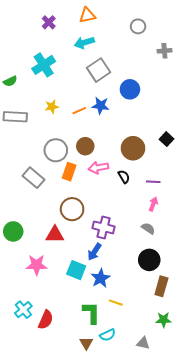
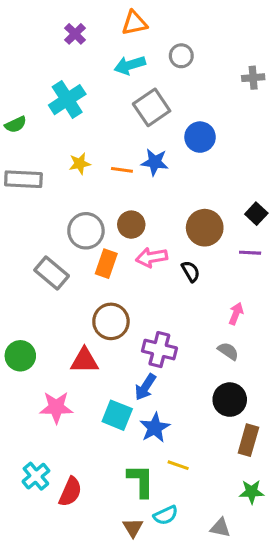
gray circle: (138, 26) -> (181, 56), moved
orange line: (79, 111) -> (122, 170), turned 32
purple line: (153, 182) -> (250, 253), moved

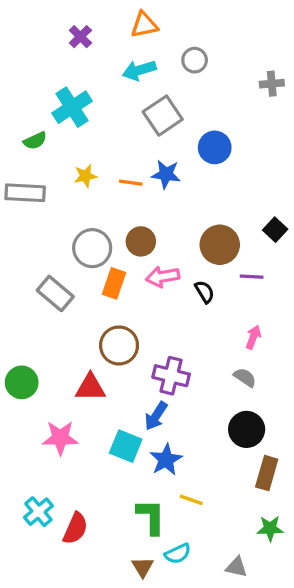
green semicircle: (16, 125) -> (35, 141), moved
purple line: (250, 253) -> (252, 277), moved

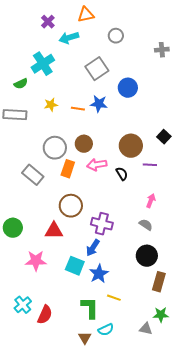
cyan arrow: (139, 70) -> (69, 38), moved
gray triangle: (237, 567) -> (146, 329), moved

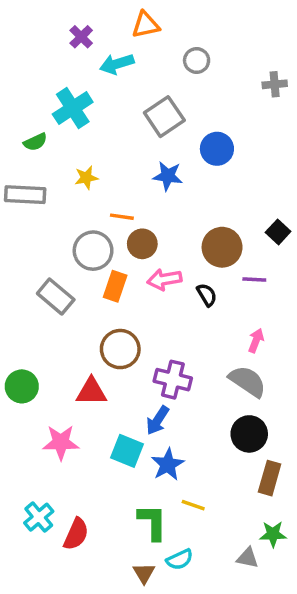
orange line: (78, 109) -> (122, 217), moved
gray semicircle: (146, 225) -> (248, 381), size x1.6

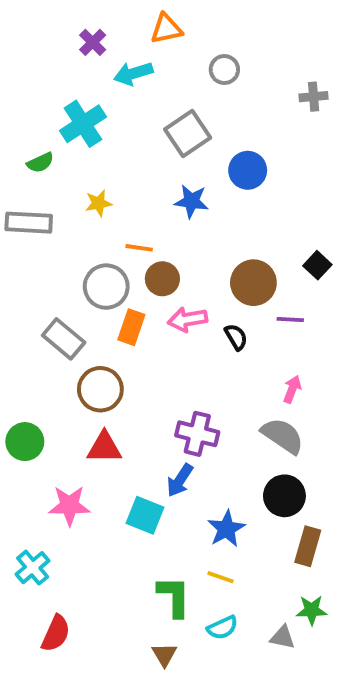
brown circle: (120, 349) -> (100, 389), moved
blue star: (168, 464) -> (226, 529), moved
cyan cross: (39, 517) -> (33, 568), moved
red semicircle: (76, 534) -> (56, 633), moved
cyan semicircle: (180, 560) -> (222, 628), moved

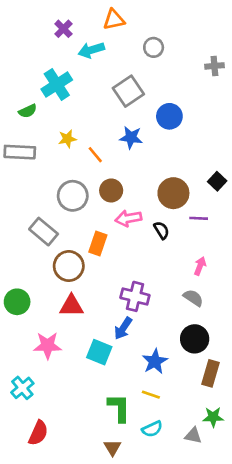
orange line: (139, 248) -> (95, 155), moved, turned 42
orange rectangle: (131, 327) -> (98, 243), moved
gray semicircle: (283, 436) -> (193, 298), size x0.7

